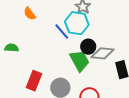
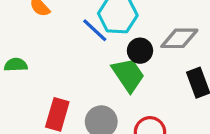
gray diamond: (103, 53) -> (179, 38), moved

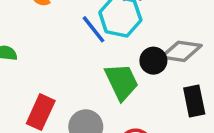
black circle: (140, 51) -> (153, 61), moved

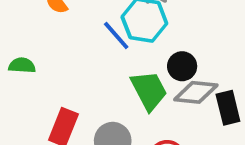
gray diamond: (181, 51) -> (196, 92), moved

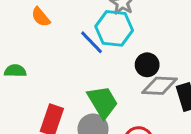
green trapezoid: (149, 90) -> (103, 102), moved

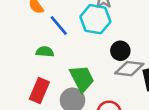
blue line: (92, 42) -> (59, 25), moved
green semicircle: (15, 71) -> (45, 52), moved

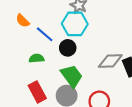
black circle: (120, 51) -> (68, 48), moved
red rectangle: (39, 90) -> (37, 92), turned -42

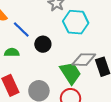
cyan hexagon: (75, 24) -> (76, 22), moved
green trapezoid: (72, 76) -> (70, 73), moved

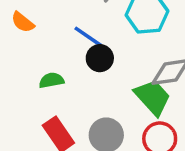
blue line: (21, 29) -> (88, 37), moved

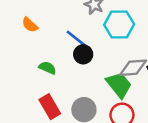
green semicircle: (51, 80) -> (47, 68), turned 30

